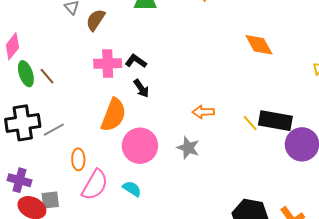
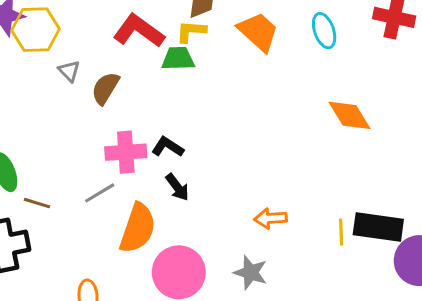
brown line: (47, 76) -> (37, 203), moved, turned -30
yellow line: (250, 123) -> (341, 232), turned 42
gray line: (54, 130) -> (100, 193), moved

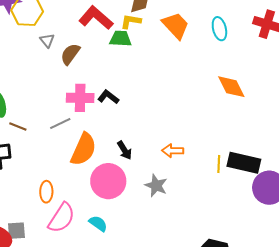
black arrow: (177, 187) -> (125, 150), moved

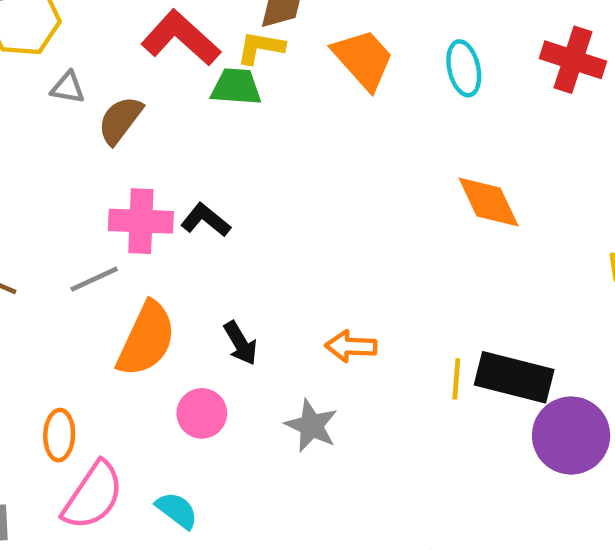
gray triangle: (47, 40) -> (68, 88), turned -42
pink circle: (108, 181) -> (202, 413), size x0.6

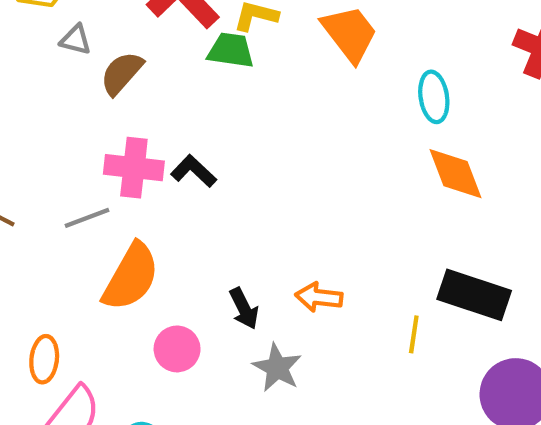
cyan ellipse: (464, 68) -> (434, 97), moved
black arrow: (240, 343) -> (244, 308), moved
black rectangle: (514, 377) -> (474, 295), moved

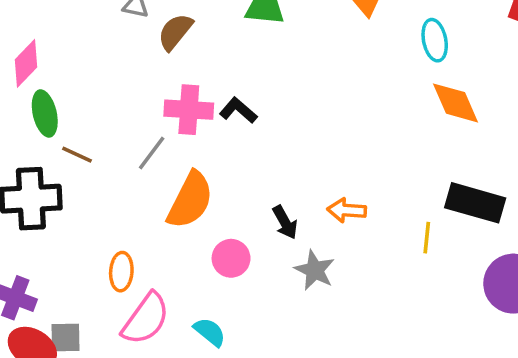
gray line: (87, 218) -> (152, 153), turned -30

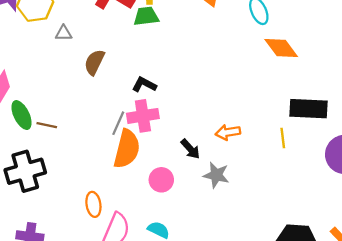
brown semicircle: (175, 32) -> (94, 62), moved
pink cross: (189, 110) -> (143, 116), moved
gray line: (152, 153) -> (118, 123), moved
brown line: (77, 155) -> (47, 125), moved

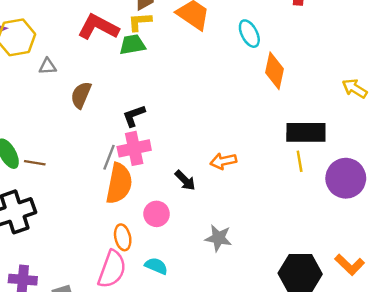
orange diamond: (281, 48) -> (274, 71), turned 52
black L-shape: (144, 85) -> (134, 116), turned -45
yellow line: (283, 138) -> (300, 161), moved
gray star: (216, 175) -> (218, 238), moved
orange ellipse: (93, 204) -> (123, 237), moved

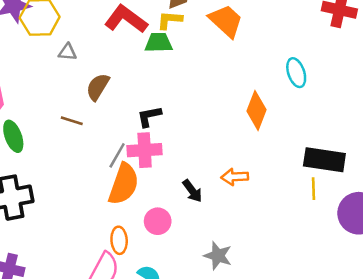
cyan ellipse: (249, 34) -> (296, 73), moved
orange diamond: (274, 71) -> (257, 110), moved
brown line: (35, 163) -> (72, 121), moved

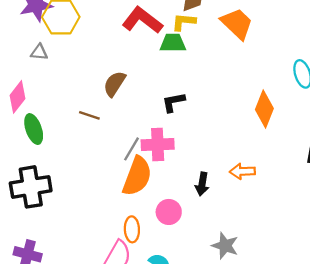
gray triangle: (67, 52) -> (39, 52), moved
black L-shape: (149, 116) -> (173, 102), moved
black arrow: (192, 191) -> (202, 184), turned 45

